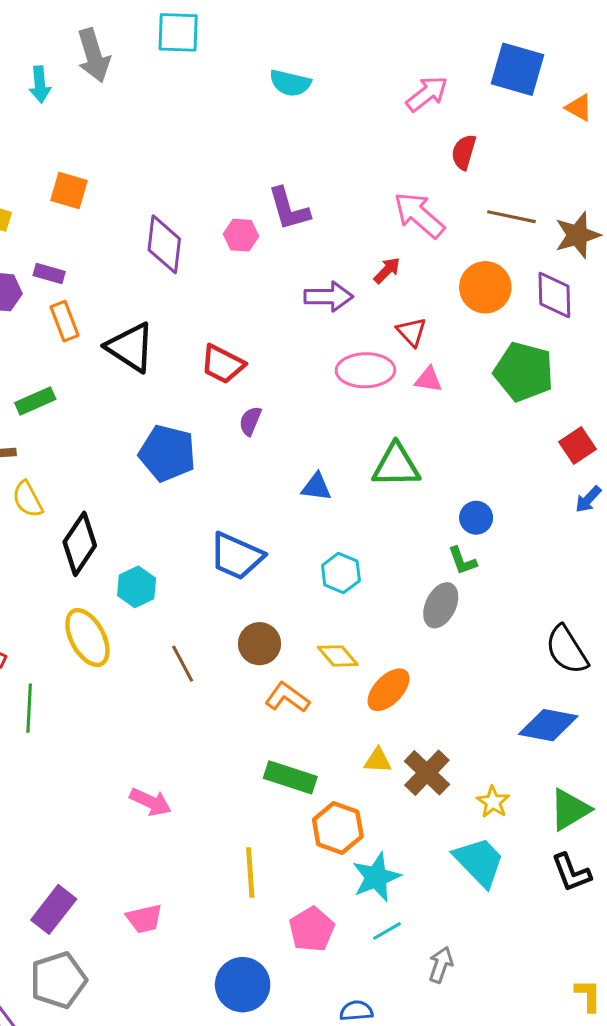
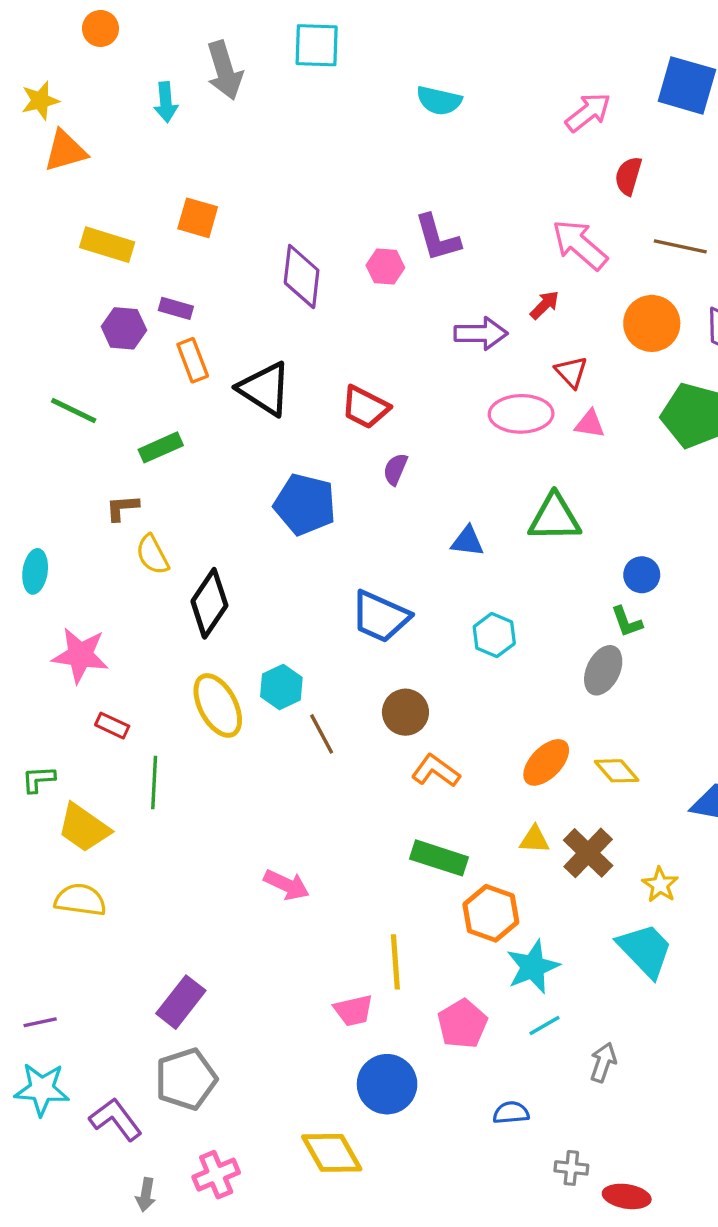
cyan hexagon: (137, 587) -> (281, 687), moved
yellow diamond: (338, 656) -> (617, 771), moved
pink trapezoid: (144, 919) -> (354, 1010), moved

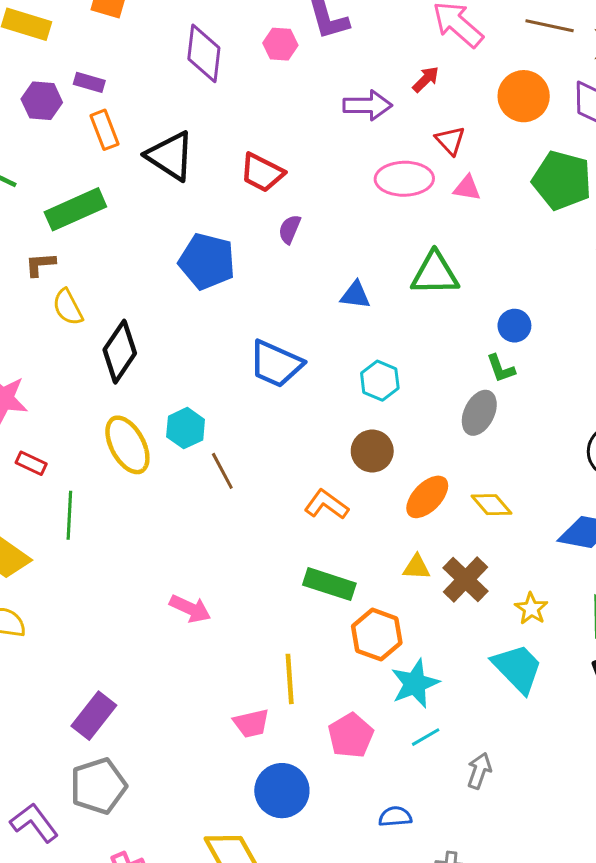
green rectangle: (161, 447) -> (75, 209), size x1.5
brown circle: (405, 712) -> (372, 451), moved

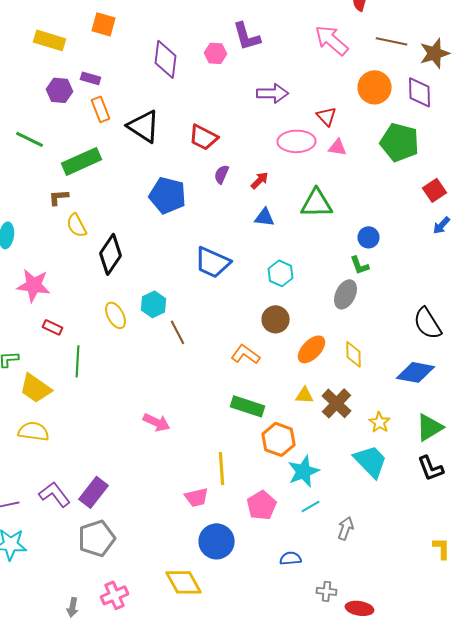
red arrow: (426, 79) -> (260, 180), moved
yellow ellipse: (127, 445) -> (116, 315), size x0.7
yellow diamond: (491, 505) -> (354, 354), turned 40
purple L-shape: (34, 823) -> (54, 494), moved

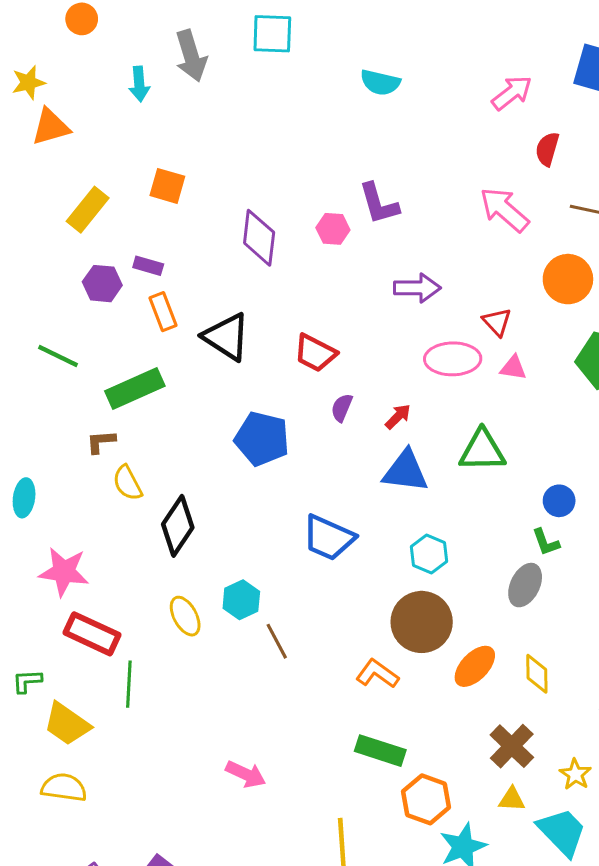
yellow rectangle: (50, 40) -> (88, 210), turned -68
blue triangle: (264, 217) -> (405, 471), size x1.6
brown circle: (276, 319) -> (422, 622), size x1.5
red rectangle: (52, 327) -> (92, 634), size x1.8
yellow triangle: (304, 395) -> (512, 799), moved

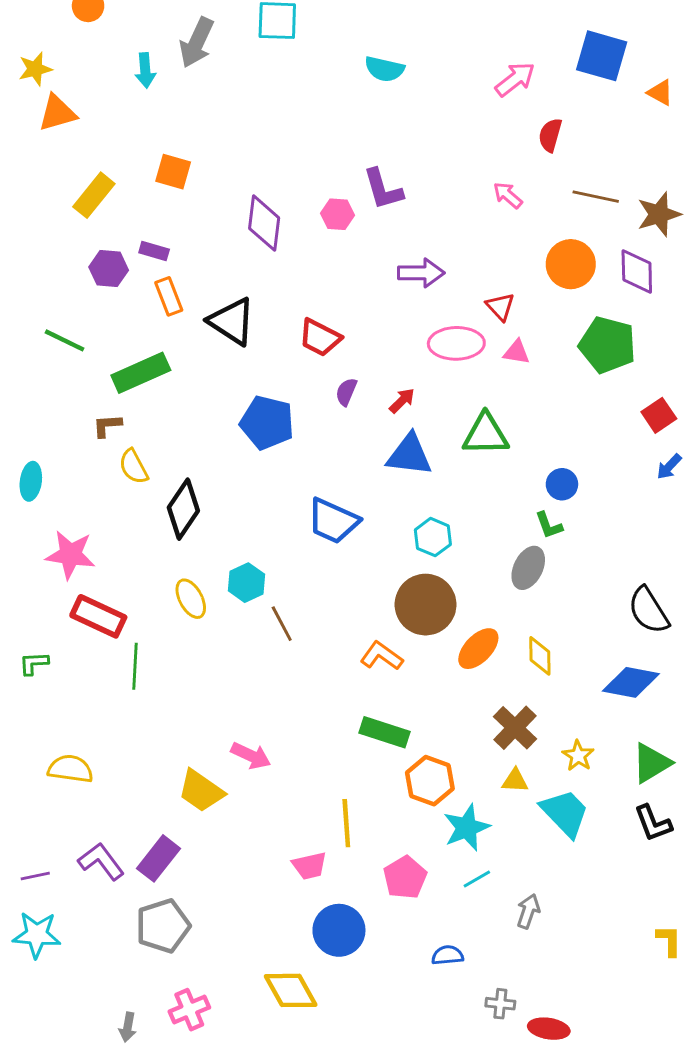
gray arrow: (191, 56) -> (197, 43), turned 42
pink arrow: (504, 210) -> (508, 195), size x0.6
yellow trapezoid: (67, 724) -> (201, 791), moved

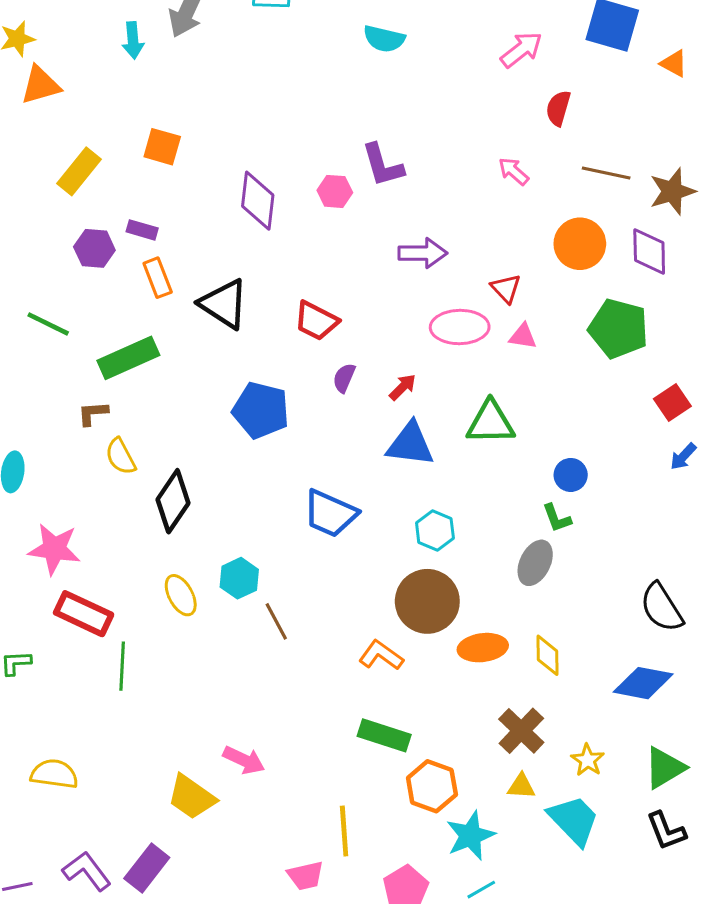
orange ellipse: (478, 649) -> (483, 648), turned 39

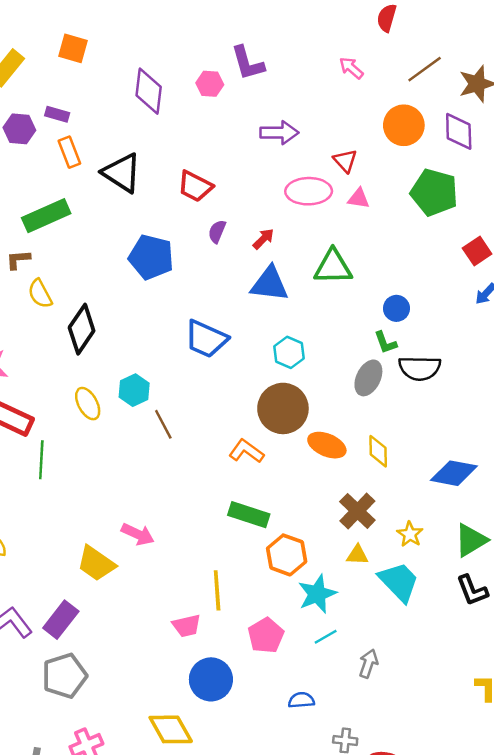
brown line: (606, 173) -> (425, 69), turned -48
black semicircle: (662, 608) -> (420, 368), moved, turned -57
orange ellipse: (483, 648) -> (327, 445), turned 30

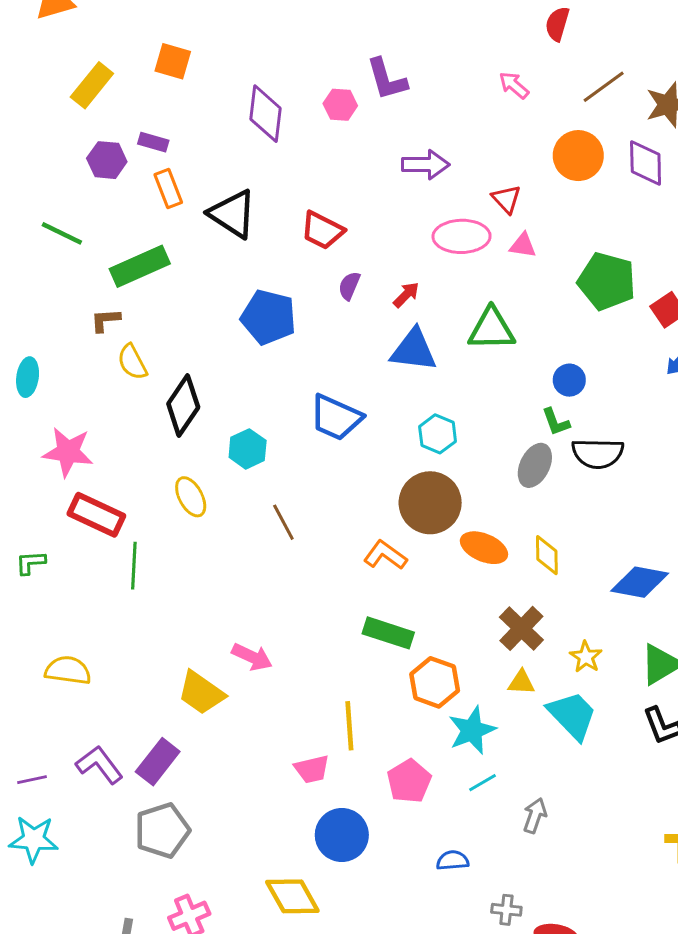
green pentagon: (434, 192) -> (607, 281), moved
cyan hexagon: (134, 390) -> (248, 449), moved

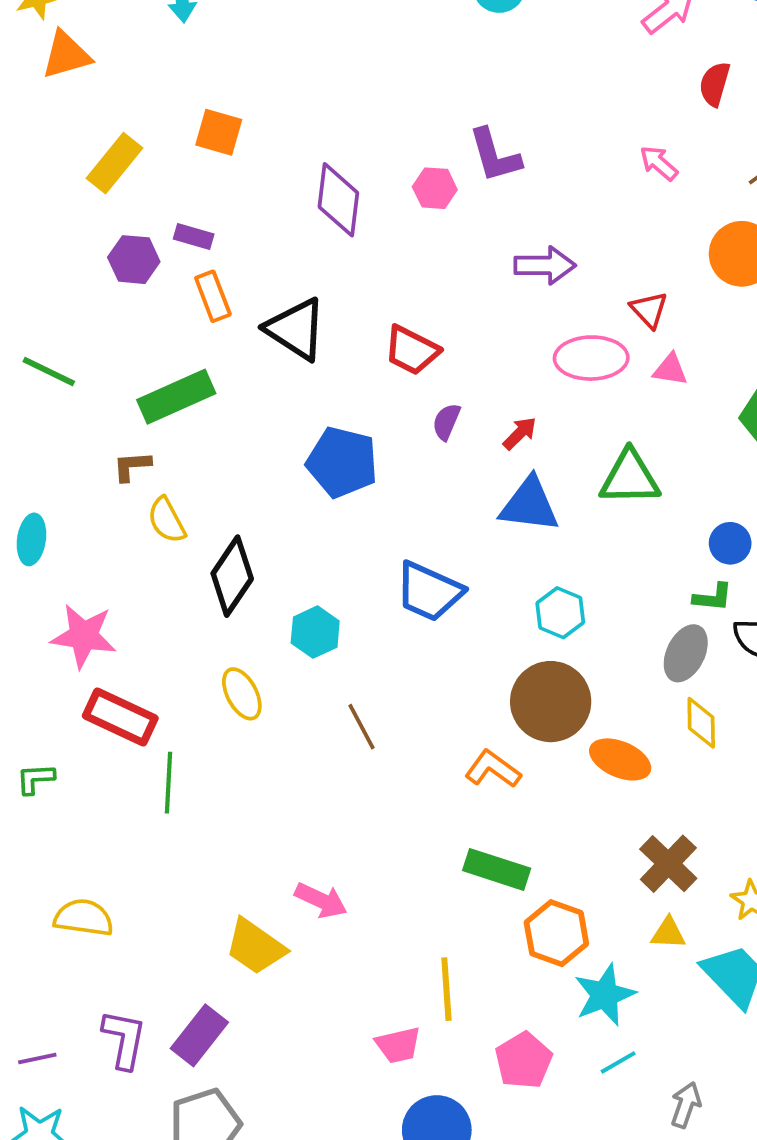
green line: (62, 233) -> (49, 372), moved
green L-shape: (556, 422) -> (713, 597), turned -64
yellow diamond: (547, 555) -> (701, 723), moved
purple L-shape: (99, 765) -> (124, 1039), turned 48

